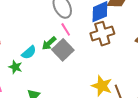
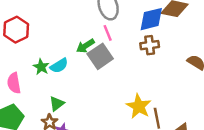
brown cross: (102, 34) -> (150, 45), size x0.7
cyan semicircle: (29, 52) -> (59, 66), moved

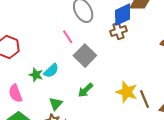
pink line: (108, 33) -> (68, 37), moved
brown cross: (150, 45) -> (118, 31), moved
green arrow: (85, 46) -> (85, 90), moved

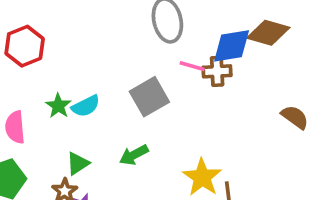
pink line: (68, 37) -> (192, 66), moved, turned -56

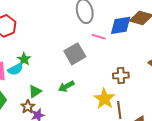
brown cross: (217, 71) -> (121, 75), moved
cyan semicircle: (86, 106) -> (15, 69), moved

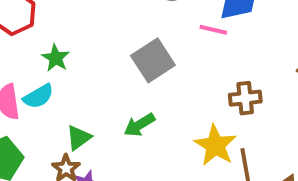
pink line: (99, 37) -> (213, 30), moved
green star: (24, 59) -> (56, 58), moved

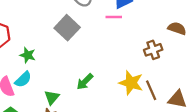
gray square: (153, 60) -> (67, 28), moved
brown cross: (245, 98) -> (153, 50), moved

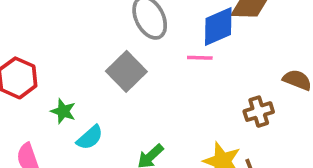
cyan semicircle: (23, 79) -> (90, 138), moved

